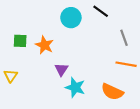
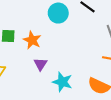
purple triangle: (61, 69) -> (40, 64), moved

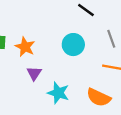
cyan circle: (58, 13) -> (73, 45), moved

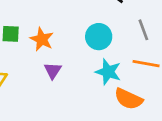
cyan star: (58, 93) -> (108, 72), moved

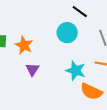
cyan circle: (99, 37) -> (67, 33), moved

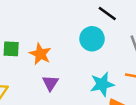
cyan star: (76, 70) -> (102, 84), turned -30

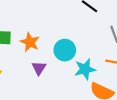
cyan circle: (92, 39) -> (65, 50), moved

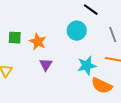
cyan circle: (65, 50) -> (77, 31), moved

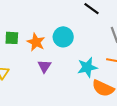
cyan circle: (77, 31) -> (63, 37), moved

